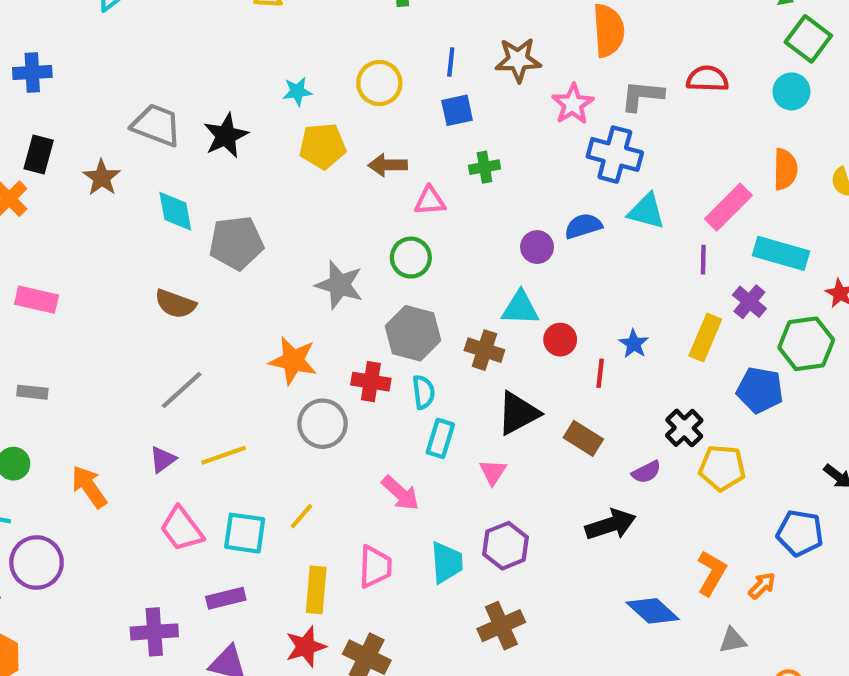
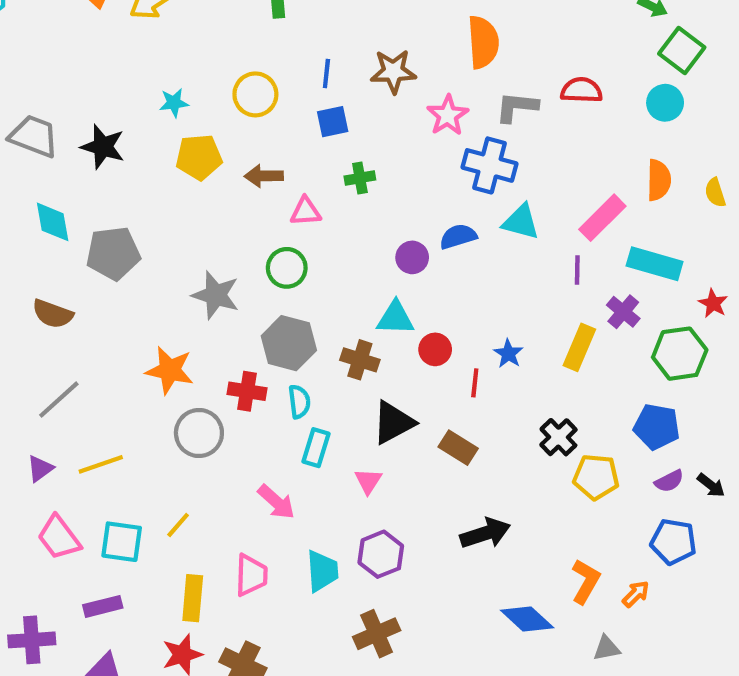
black star: (226, 136) -> (103, 147), turned -30
blue pentagon: (760, 390) -> (657, 427), moved
purple semicircle: (646, 472) -> (669, 481), moved

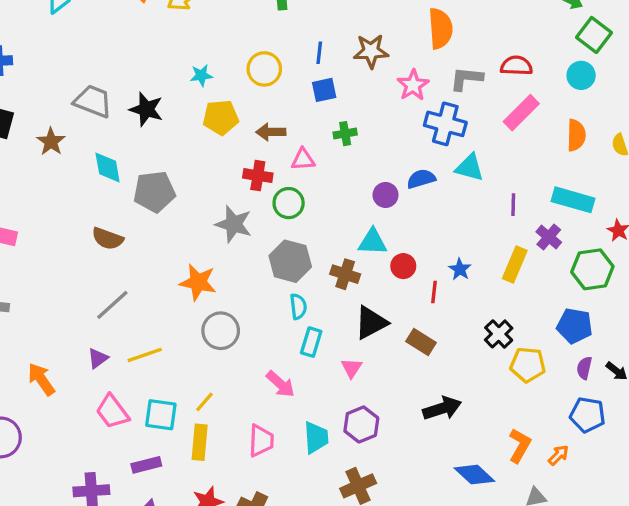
pink rectangle: (602, 218) -> (521, 113), moved
red cross: (247, 391) -> (258, 176), moved
purple semicircle: (669, 481) -> (584, 368), turned 130
yellow rectangle: (193, 598) -> (200, 442), moved

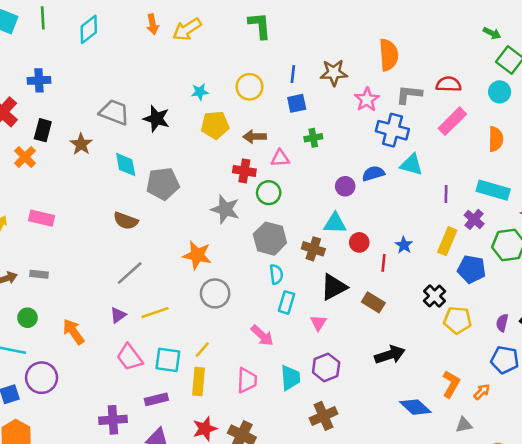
blue pentagon: (575, 326) -> (472, 269), moved

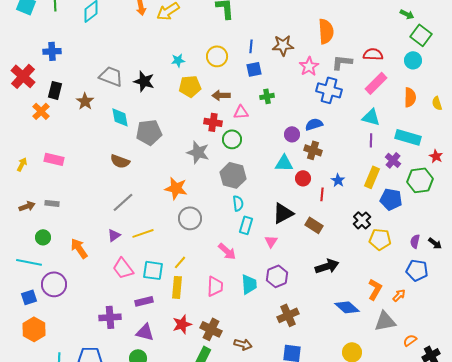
cyan triangle: (412, 165) -> (371, 117), moved
brown cross: (313, 249) -> (313, 150), moved
brown cross: (324, 416) -> (288, 315), moved
gray triangle: (464, 425) -> (385, 321), size x1.6

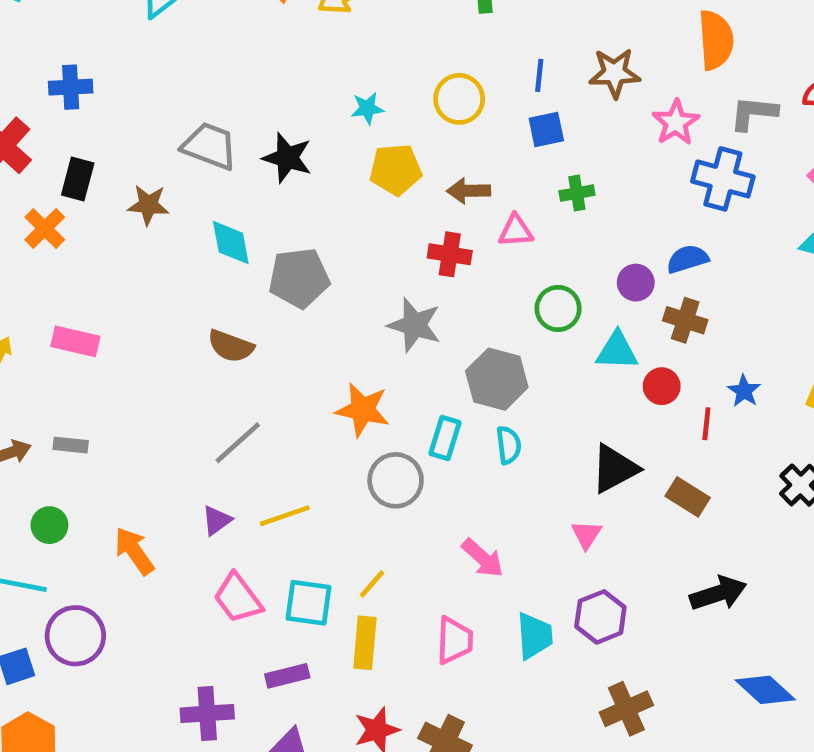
brown star: (85, 101) -> (148, 205), turned -30
green circle: (232, 139) -> (558, 308), moved
cyan rectangle: (246, 225) -> (445, 438), moved

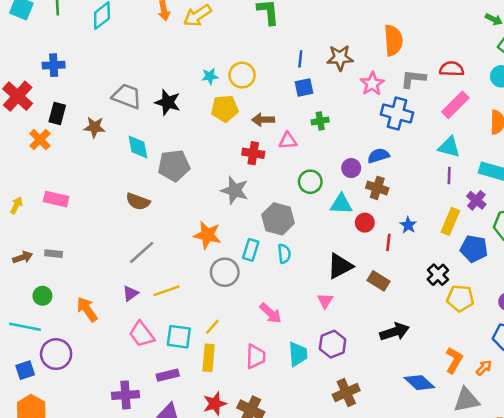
yellow circle: (459, 99) -> (242, 75), moved

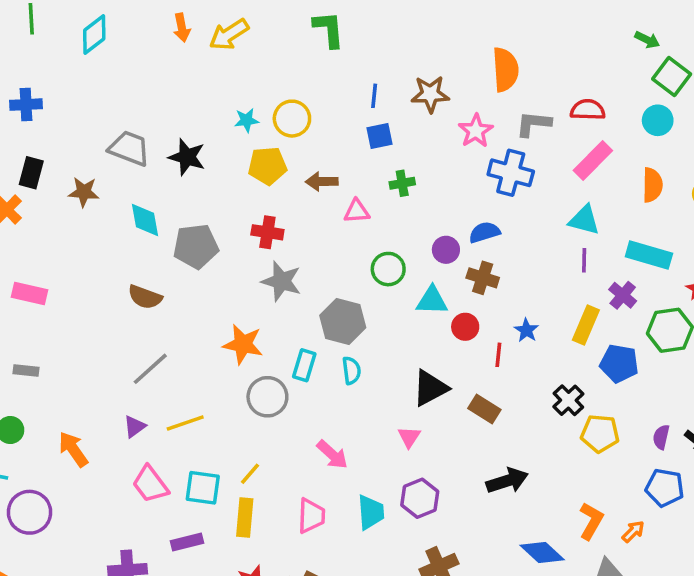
red cross: (253, 153) -> (267, 232), moved

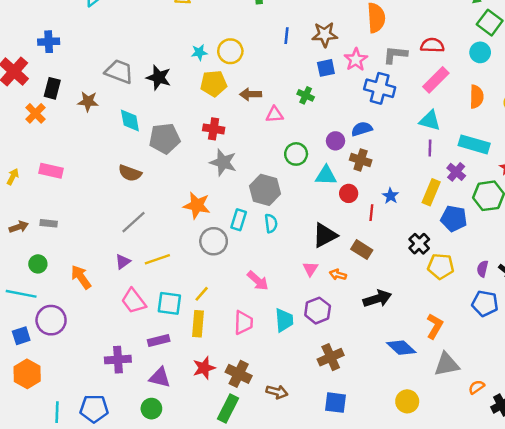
blue square: (379, 136) -> (326, 68), moved
green cross: (402, 183) -> (306, 95), turned 35
orange arrow: (633, 531) -> (338, 275), moved, turned -119

